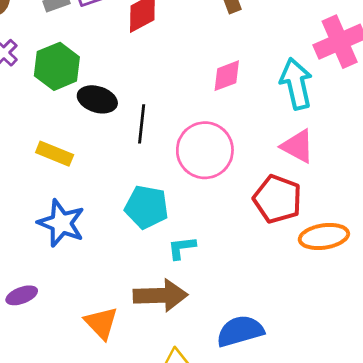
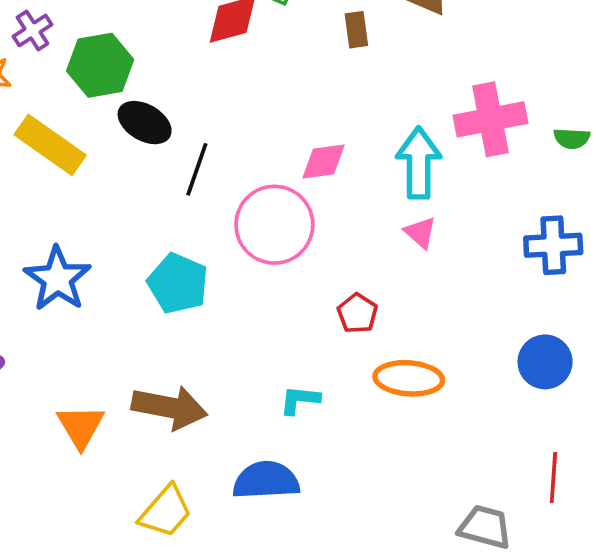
pink diamond: (227, 76) -> (324, 161), moved
pink triangle: (298, 146) -> (420, 233), moved, size x0.7
yellow rectangle: (55, 154) -> (50, 145), moved, size x1.4
red pentagon: (277, 199) -> (357, 313), size x0.6
cyan L-shape: (182, 248) -> (300, 400), moved

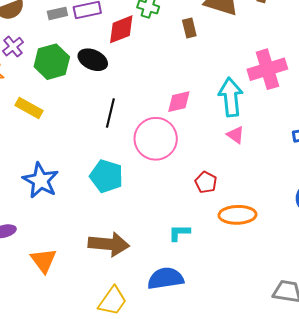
black ellipse: (145, 123) -> (93, 60), moved
yellow rectangle: (50, 145) -> (29, 108), size x0.7
orange triangle: (81, 426) -> (43, 260), moved

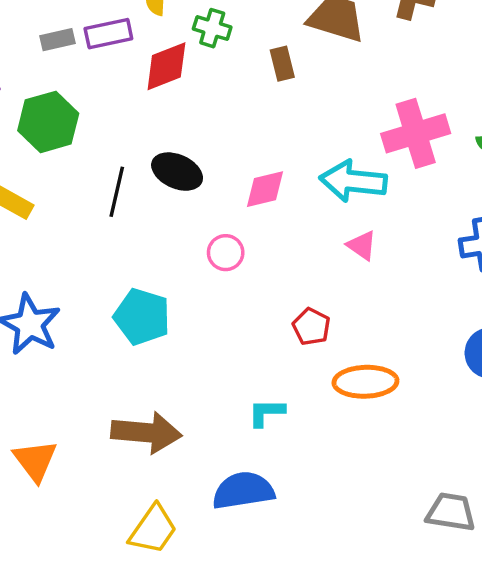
black ellipse: (93, 60) -> (177, 172), moved
cyan arrow: (231, 97) -> (353, 181), turned -78
black line: (110, 113) -> (117, 192), moved
pink circle: (156, 139) -> (226, 253), size x0.5

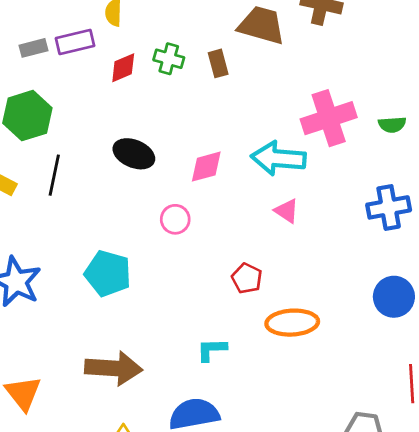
green cross: (212, 28) -> (169, 59), moved
red diamond: (166, 66) -> (123, 68), size x0.7
black line: (117, 192) -> (54, 175), moved

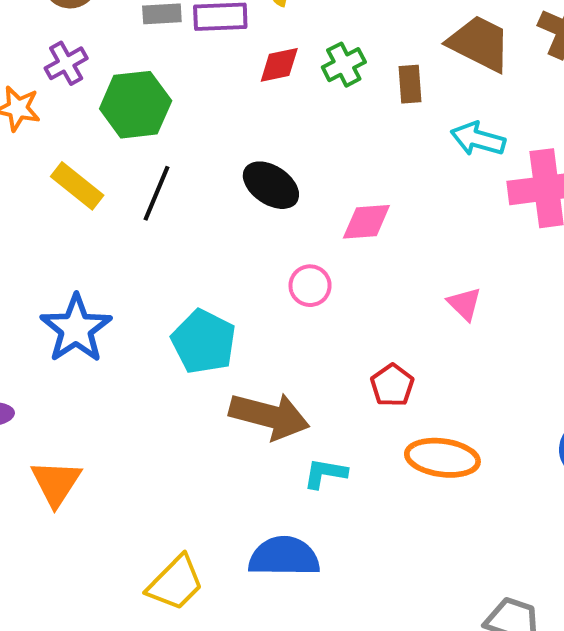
green cross: (169, 59) -> (344, 65), turned 36
cyan arrow: (278, 158) -> (478, 139), moved, size x0.7
brown arrow: (114, 368) -> (269, 416), moved

